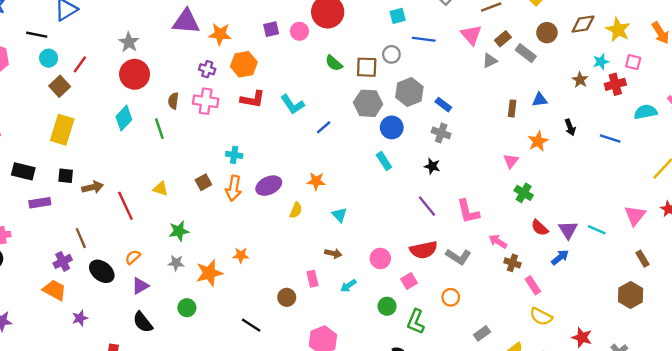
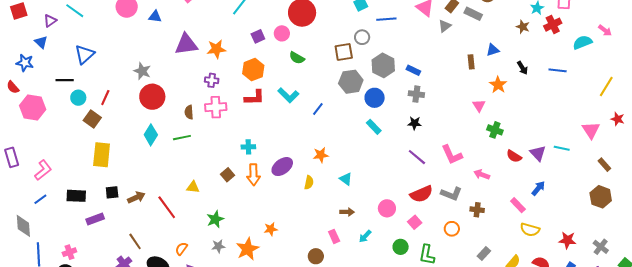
green semicircle: (334, 63) -> (297, 58), moved
orange hexagon: (244, 64) -> (253, 70), moved
green line: (159, 129) -> (182, 138), turned -72
blue arrow: (560, 257) -> (538, 188), moved
brown cross: (512, 263) -> (477, 210), moved

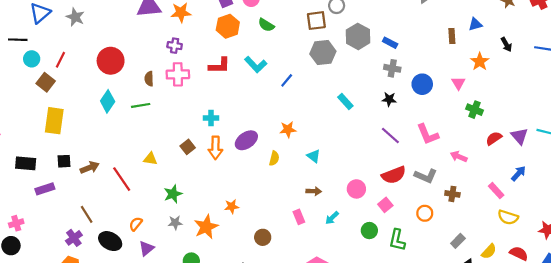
orange hexagon: (253, 70) -> (228, 26), moved
gray star: (142, 71) -> (75, 17), moved
blue circle: (375, 98) -> (422, 84), moved
red semicircle: (514, 156) -> (494, 138), turned 112
brown circle: (316, 256) -> (263, 237), moved

